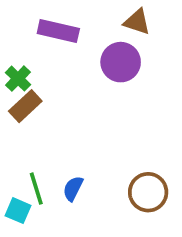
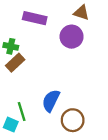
green cross: (18, 79) -> (11, 46), turned -32
blue semicircle: (73, 189) -> (51, 101), moved, size x1.5
brown circle: (148, 192) -> (73, 120), moved

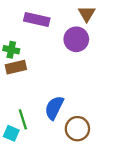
brown triangle: (81, 13) -> (87, 14), turned 42
brown rectangle: (15, 63) -> (16, 67), turned 30

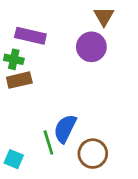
purple rectangle: (37, 20) -> (30, 36), moved
green line: (23, 119) -> (48, 142), moved

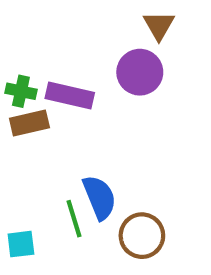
purple rectangle: (30, 36) -> (70, 96), moved
blue semicircle: (65, 129) -> (99, 197), turned 132
cyan square: (14, 159) -> (21, 244), turned -30

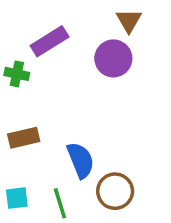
purple rectangle: (70, 96) -> (50, 41), moved, turned -45
brown rectangle: (29, 123) -> (24, 138), moved
green line: (74, 219) -> (60, 203), moved

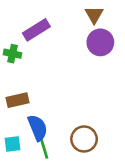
purple circle: (113, 58) -> (100, 42), moved
blue semicircle: (81, 160) -> (38, 128), moved

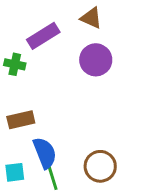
brown triangle: (94, 15) -> (91, 18), moved, turned -36
purple circle: (100, 42) -> (96, 60), moved

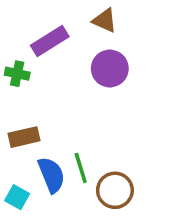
cyan square: (15, 172) -> (17, 197), turned 36
green line: (52, 177) -> (81, 168), moved

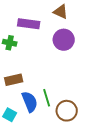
purple rectangle: (50, 41) -> (29, 24), turned 40

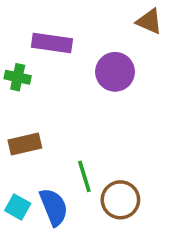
brown triangle: (61, 12) -> (149, 21), moved
blue semicircle: (30, 102) -> (54, 207), moved

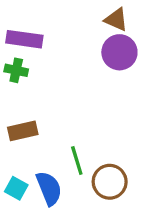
brown triangle: (149, 21) -> (116, 19), moved
purple rectangle: (52, 43) -> (24, 39), moved
purple circle: (115, 72) -> (119, 52), moved

